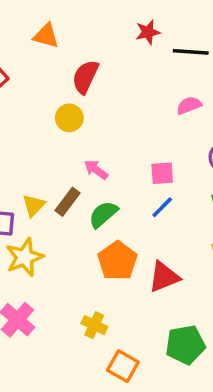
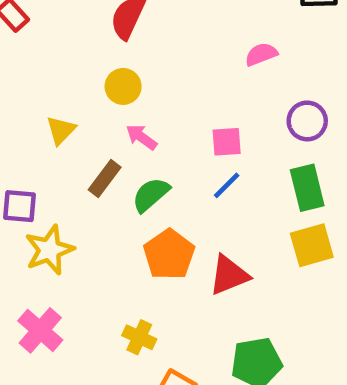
yellow circle: (69, 118) -> (123, 86), moved
yellow triangle: (34, 205) -> (61, 130), moved

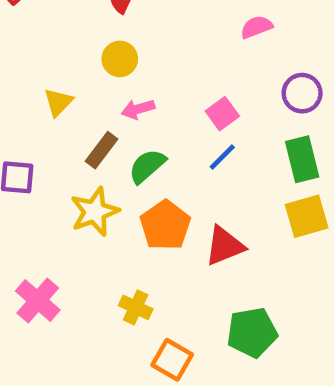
pink arrow: (141, 137) -> (138, 109), turned -52
pink square: (227, 142) -> (222, 114), turned -32
yellow star: (49, 250) -> (95, 212), moved

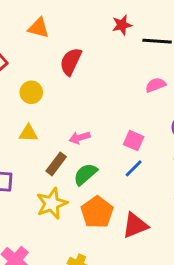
yellow circle: (120, 59) -> (31, 92), moved
yellow triangle: (58, 102) -> (28, 133), turned 48
pink square: (222, 114) -> (134, 141), turned -30

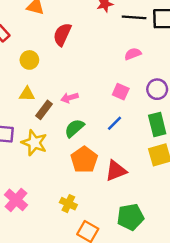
pink square: (134, 141) -> (121, 92), moved
brown rectangle: (56, 164) -> (44, 110), moved
yellow star: (52, 203) -> (34, 143), moved, turned -30

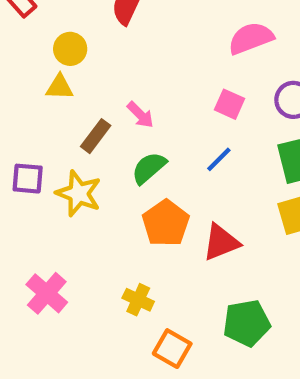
pink semicircle: (133, 54) -> (251, 38), size x1.5
yellow triangle: (27, 94) -> (60, 87), moved
pink arrow: (70, 98) -> (140, 115), turned -119

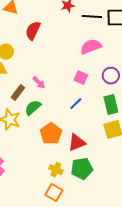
green semicircle: (149, 168) -> (33, 108), moved
yellow cross: (138, 300) -> (56, 170), moved
green pentagon: (247, 323) -> (82, 169), moved

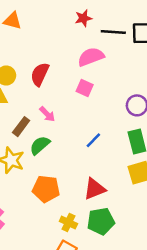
red semicircle: (33, 31) -> (40, 74), moved
pink semicircle: (91, 47) -> (91, 57), moved
pink square: (81, 78) -> (85, 88), moved
orange pentagon: (51, 134) -> (46, 189), moved, turned -30

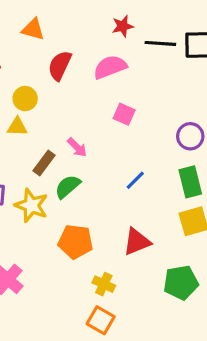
pink semicircle: (91, 57) -> (110, 67), moved
red semicircle: (40, 74) -> (60, 65), moved
green pentagon: (101, 221) -> (181, 283), moved

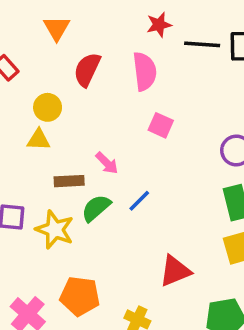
orange triangle: (33, 29) -> (57, 28), turned 45
pink semicircle: (110, 67) -> (145, 71), turned 104
brown rectangle: (44, 163) -> (69, 181), turned 50
blue line: (135, 180) -> (139, 201), moved
orange pentagon: (75, 242) -> (80, 296), moved

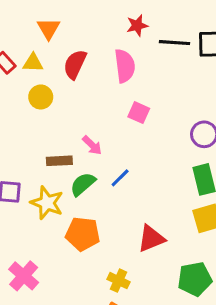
yellow triangle: (39, 140) -> (33, 63), moved
orange pentagon: (80, 296) -> (83, 234), moved

